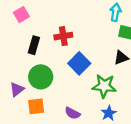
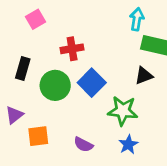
pink square: (21, 15) -> (35, 19), moved
black rectangle: (34, 45) -> (23, 68), moved
green circle: (41, 77) -> (55, 85), moved

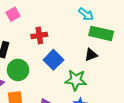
cyan arrow: (137, 19) -> (86, 14), turned 119
green circle: (55, 85) -> (18, 70), moved

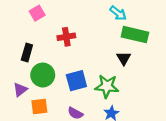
black triangle: (91, 55) -> (124, 58), turned -40
blue square: (53, 60) -> (76, 81), moved, turned 30

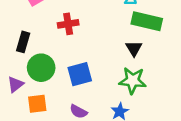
green star: (107, 86) -> (133, 81), moved

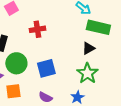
black triangle: (134, 48) -> (88, 48), turned 32
green star: (133, 81) -> (87, 73), turned 30

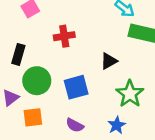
black triangle: (88, 48) -> (109, 61), moved

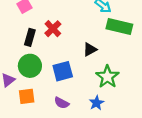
red cross: (64, 36) -> (53, 29), turned -35
black rectangle: (18, 54) -> (30, 37), moved

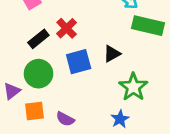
black rectangle: (30, 37) -> (38, 39), turned 35
blue square: (63, 71) -> (79, 62), moved
purple semicircle: (62, 103) -> (65, 119), moved

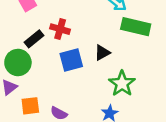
red cross: (67, 28) -> (60, 29), turned -30
green circle: (38, 74) -> (18, 62), moved

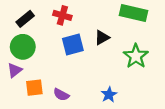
black rectangle: (34, 39) -> (25, 19), moved
green star: (122, 84) -> (136, 56), moved

